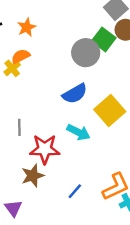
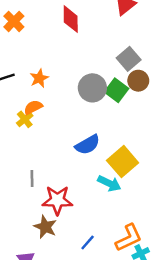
gray circle: (86, 53) -> (92, 88), moved
cyan arrow: (78, 132) -> (109, 183), moved
brown star: (33, 176) -> (45, 227), turned -30

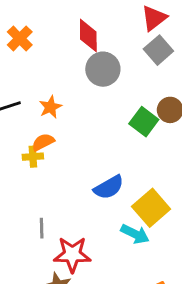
gray square: (129, 59) -> (158, 50), moved
gray circle: (92, 88) -> (103, 69), moved
yellow cross: (25, 119) -> (33, 157), turned 35

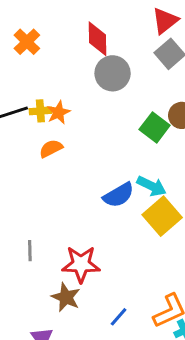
yellow cross: (33, 157) -> (40, 111), moved
gray line: (42, 228) -> (30, 251), moved
cyan arrow: (135, 234) -> (152, 186), moved

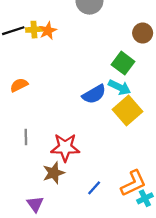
green square: (155, 127) -> (123, 63), moved
orange semicircle: (51, 148) -> (19, 85), moved
brown star: (66, 297) -> (54, 173), turned 30

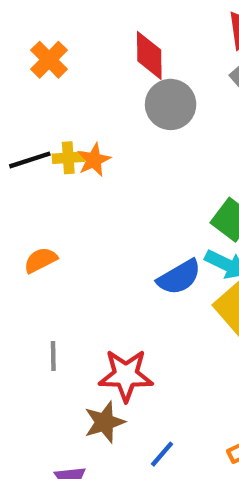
blue line: (94, 188) -> (162, 454), moved

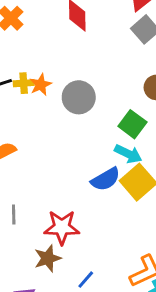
gray circle: (171, 104) -> (79, 97), moved
blue semicircle: (179, 277) -> (106, 179), moved

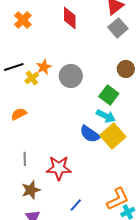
yellow cross: (24, 83) -> (32, 78), moved, turned -32
blue semicircle: (106, 179) -> (90, 134), turned 65
brown star: (48, 258) -> (31, 190), moved

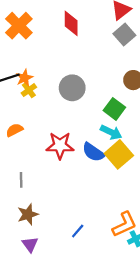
orange cross: (23, 20) -> (19, 26), size x1.4
orange star: (44, 67) -> (24, 78), moved
red star: (59, 168) -> (60, 146), moved

